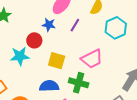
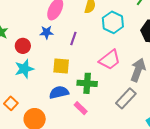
purple line: (75, 25) -> (73, 39), moved
red circle: (34, 40) -> (23, 46), moved
pink trapezoid: (92, 59) -> (110, 60), moved

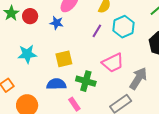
purple line: (73, 39) -> (97, 31), moved
red circle: (23, 46) -> (30, 16), moved
yellow square: (61, 66) -> (64, 59), turned -30

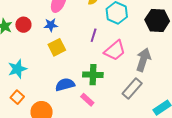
purple line: (97, 31) -> (94, 35), moved
cyan star: (27, 54) -> (17, 69), moved
yellow square: (64, 59) -> (57, 47), moved

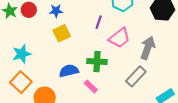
orange square: (17, 97) -> (21, 82), size x1.5

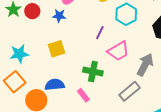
yellow square: (62, 33) -> (56, 49), moved
blue semicircle: (69, 71) -> (55, 85), moved

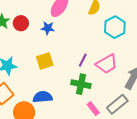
purple line: (100, 33) -> (83, 60), moved
pink rectangle: (83, 95) -> (93, 109), moved

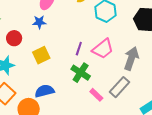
red circle: (21, 23) -> (14, 38), moved
green cross: (81, 84) -> (81, 73), turned 30

